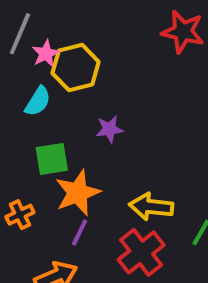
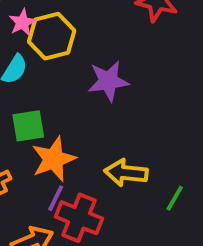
purple star: (109, 129) -> (108, 81), moved, size x1.5
red cross: (141, 252) -> (79, 218), moved, turned -30

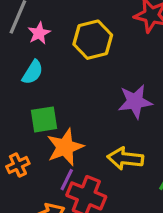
yellow hexagon: (52, 36) -> (93, 40), moved
purple star: (108, 81) -> (135, 102), moved

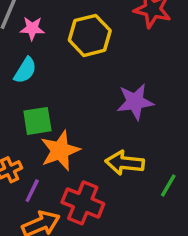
pink star: (39, 33) -> (32, 28), turned 30
purple line: (67, 180) -> (32, 191), moved

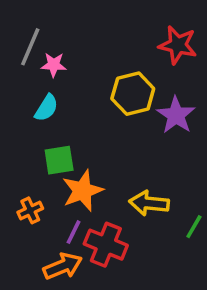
yellow hexagon: (90, 35) -> (133, 94), moved
purple star: (135, 102) -> (176, 115), moved, turned -30
purple line: (32, 191) -> (73, 232), moved

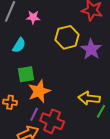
pink star: (54, 65) -> (33, 17), moved
yellow arrow: (149, 203) -> (89, 98), moved
orange cross: (30, 210) -> (10, 102), turned 32

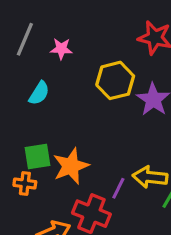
green square: (26, 74) -> (38, 157), moved
purple line: (34, 114) -> (118, 188), moved

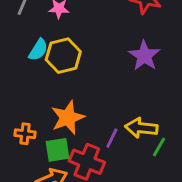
yellow hexagon: (115, 80) -> (63, 56), moved
green square: (38, 157) -> (57, 150), moved

